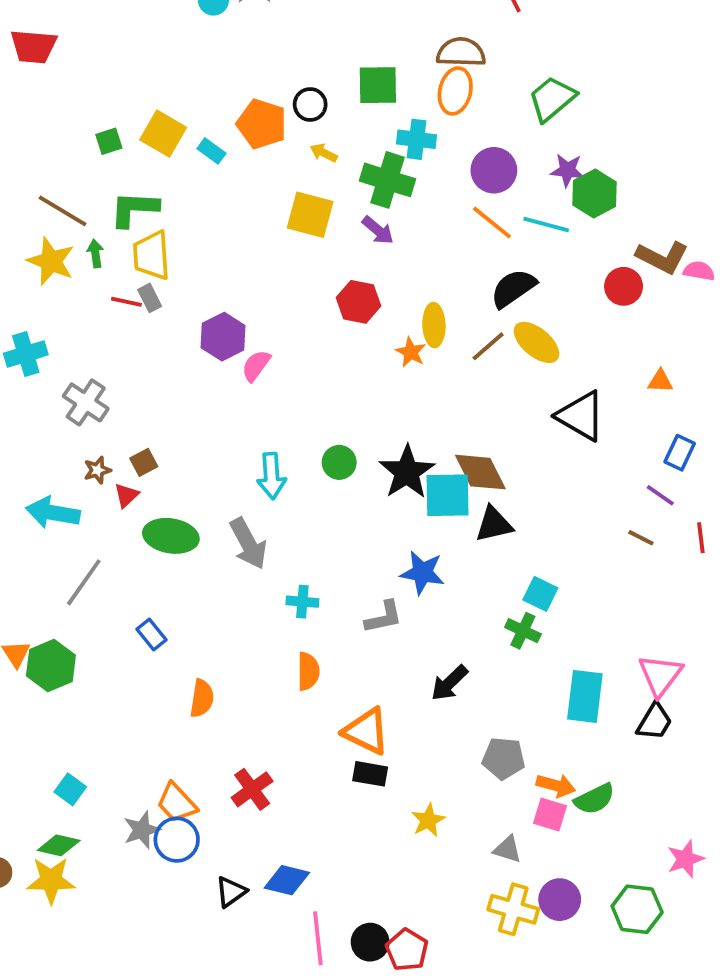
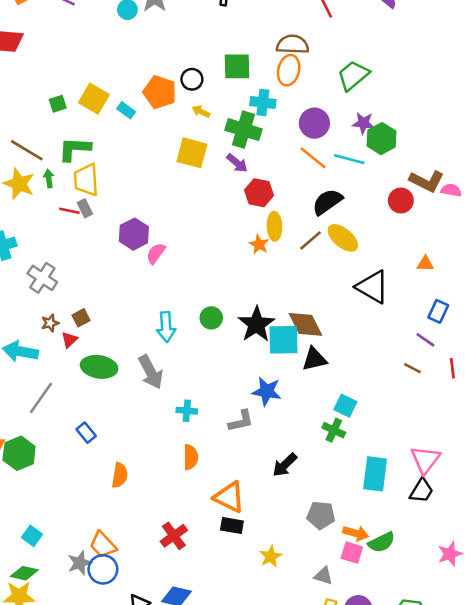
red hexagon: (359, 302) -> (259, 193), moved
red cross: (252, 789) -> (174, 536), moved
pink star: (685, 859) -> (450, 554), moved

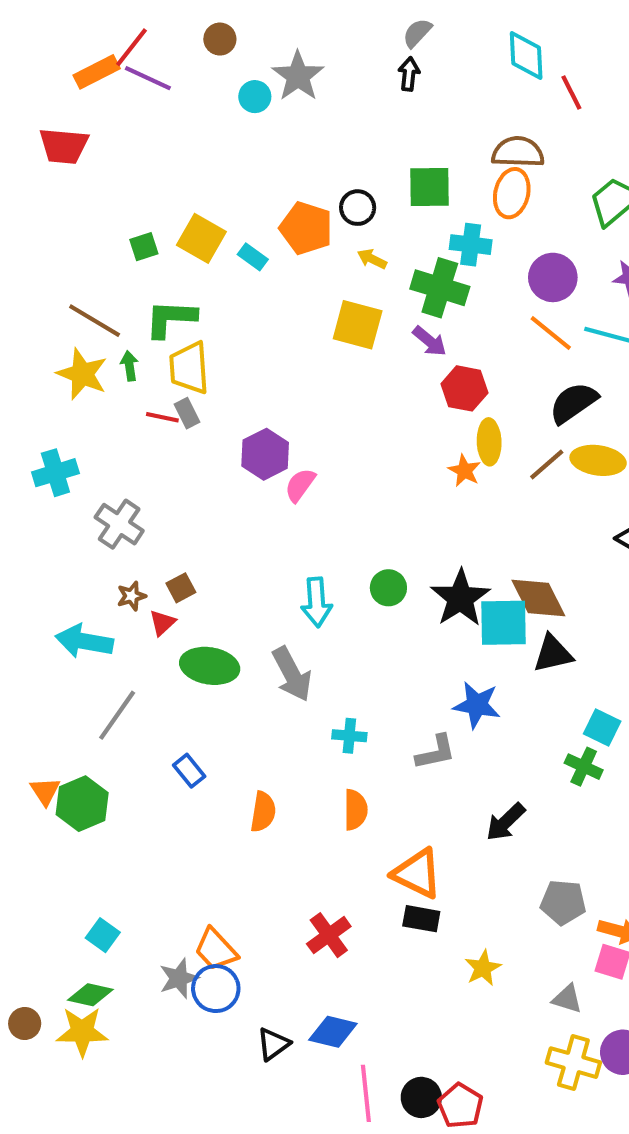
yellow ellipse: (343, 238) -> (598, 460), turned -32
orange semicircle: (120, 475) -> (263, 812), moved

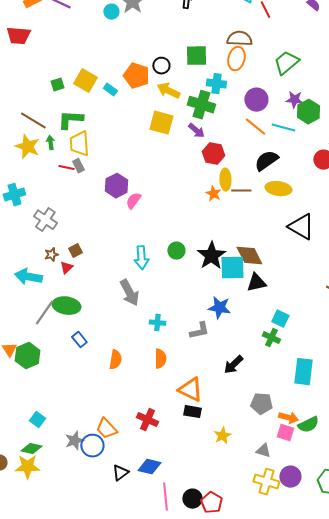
yellow arrow: (372, 259) -> (168, 91), size x1.6
brown line: (547, 464) -> (241, 191), moved, turned 42
green ellipse: (210, 666) -> (66, 306), moved
red cross: (329, 935) -> (147, 420), turned -30
orange trapezoid: (216, 949) -> (106, 429), moved

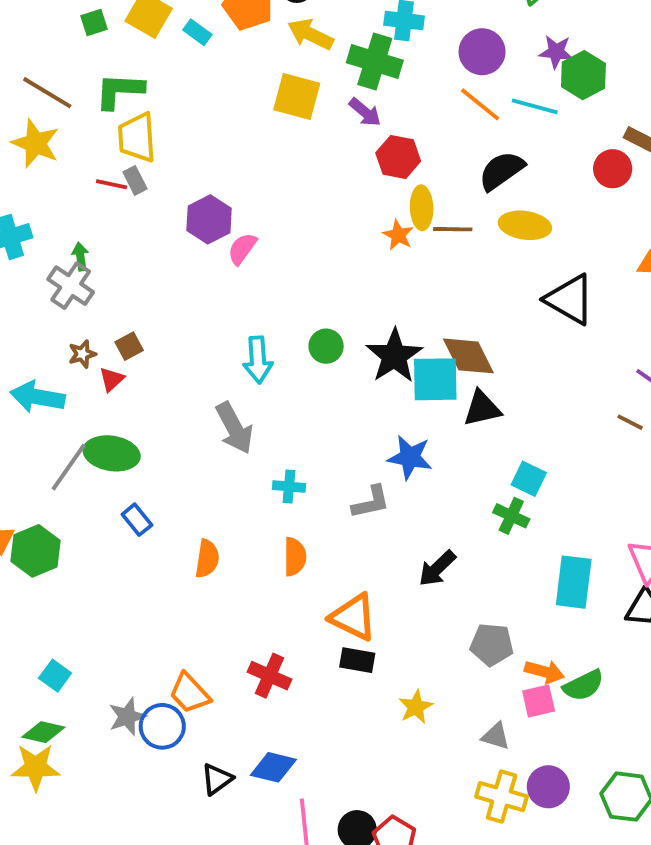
green arrow: (50, 143) -> (80, 256), moved
pink square: (285, 433) -> (539, 701), turned -30

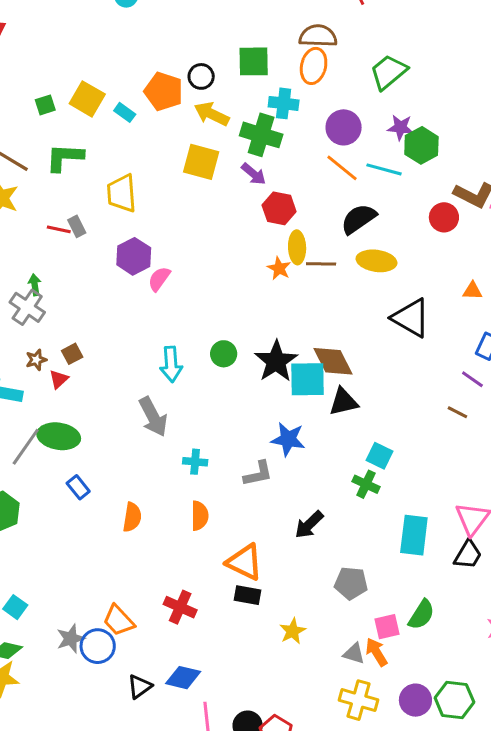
yellow trapezoid: (137, 138) -> (122, 193), moved
orange arrow: (544, 672) -> (376, 652), moved, turned -136
green semicircle: (583, 685) -> (421, 615), turned -32
purple circle: (548, 787) -> (415, 700), moved

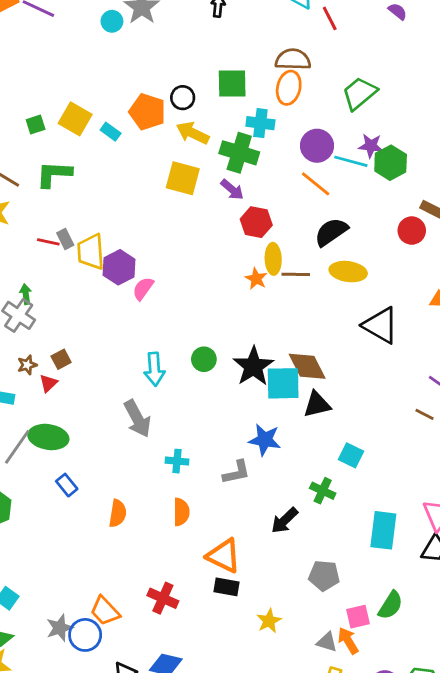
cyan line: (384, 169) -> (351, 161), moved
yellow trapezoid: (122, 193) -> (91, 252), moved
green cross: (366, 484) -> (323, 491), moved

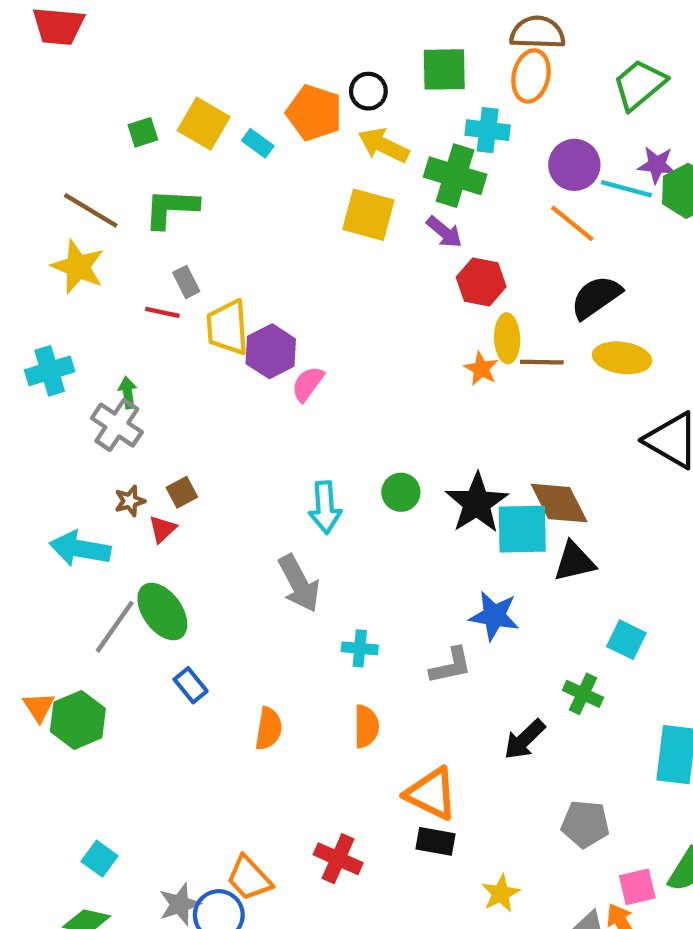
gray rectangle: (65, 239) -> (186, 282), moved
green ellipse: (48, 437) -> (162, 612), turned 45

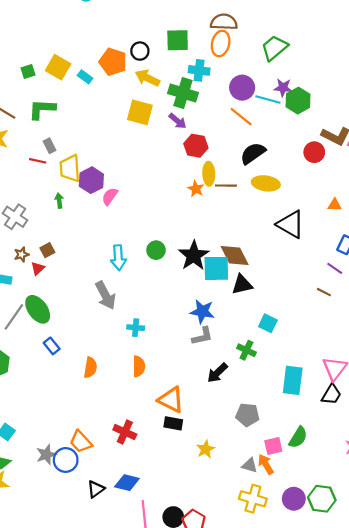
green arrow: (128, 393) -> (59, 201), moved
gray L-shape: (451, 666) -> (202, 336), moved

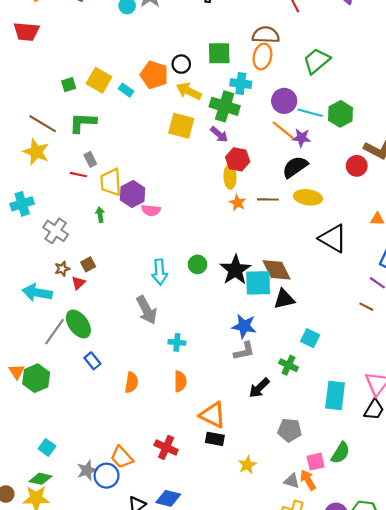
purple star: (283, 88) -> (301, 138), moved
yellow ellipse: (209, 174) -> (230, 177), moved
pink semicircle: (110, 196) -> (151, 210), turned -120

